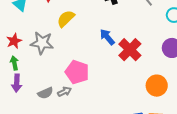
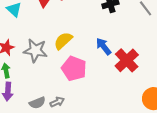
yellow semicircle: (66, 19) -> (63, 41), moved
pink pentagon: (77, 72) -> (74, 69), moved

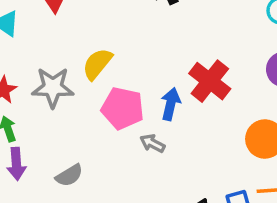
blue arrow: (104, 46) -> (171, 104), moved, turned 60
gray arrow: (57, 102) -> (152, 143), moved, turned -120

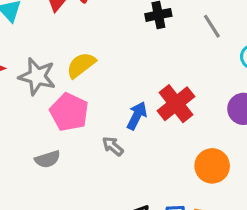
pink pentagon: (123, 108) -> (69, 112), moved
gray semicircle: (69, 175) -> (48, 159), moved

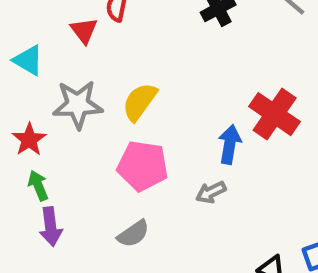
gray star: (37, 76) -> (78, 105), moved
gray arrow: (113, 146) -> (211, 192), turned -50

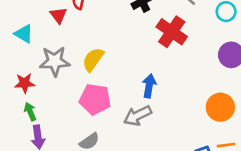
red cross: (275, 114) -> (172, 32), moved
red star: (29, 140) -> (25, 83), turned 30
gray arrow: (211, 192) -> (138, 116), size x1.5

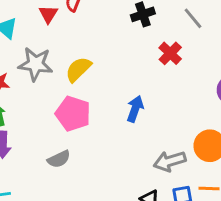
red cross: (172, 32) -> (170, 53), size x0.7
gray arrow: (138, 116) -> (170, 161), moved

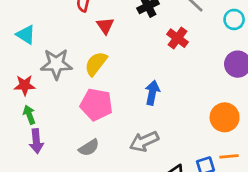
red triangle: (48, 14) -> (105, 26), moved
gray arrow: (170, 161) -> (144, 141), moved

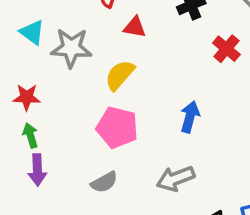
red triangle: (105, 26) -> (135, 27), turned -48
gray star: (56, 64) -> (71, 48), moved

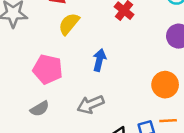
yellow semicircle: (120, 75) -> (69, 24), moved

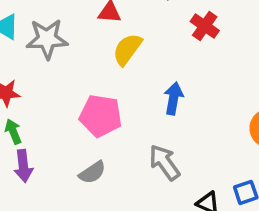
gray arrow: (91, 104) -> (164, 162), turned 80

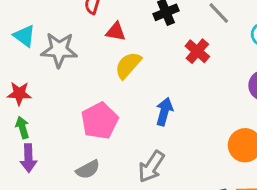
pink pentagon: (101, 116) -> (100, 121), turned 30
gray arrow: (164, 162) -> (151, 167), turned -116

